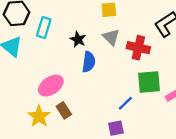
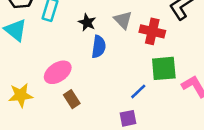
yellow star: (39, 116) -> (21, 95), moved, turned 30

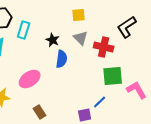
blue line: (138, 91) -> (100, 102), moved
brown rectangle: (72, 99) -> (40, 112), moved

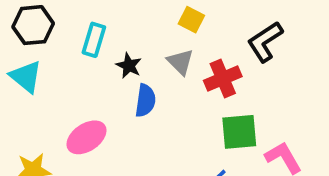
yellow square: (79, 15) -> (191, 20), moved, turned 32
cyan rectangle: (24, 30) -> (94, 40), moved
red cross: (104, 47) -> (223, 78), turned -36

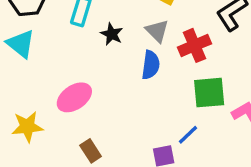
blue semicircle: (145, 101) -> (151, 65), moved

